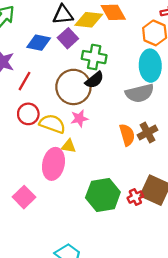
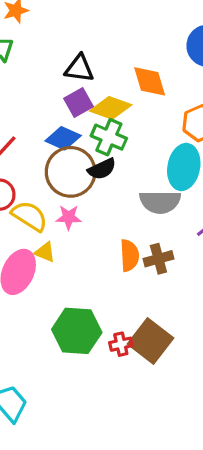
yellow diamond: (89, 20) -> (111, 108), moved
blue diamond: (39, 43) -> (63, 138), moved

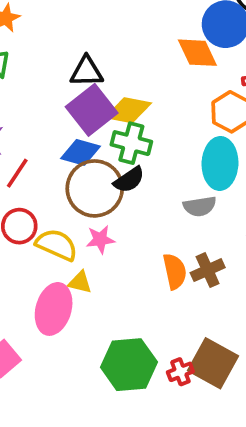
orange diamond: (150, 81) -> (197, 53), moved
purple square: (79, 103) -> (92, 110), size x1.5
gray semicircle: (160, 202) -> (200, 206), size x0.7

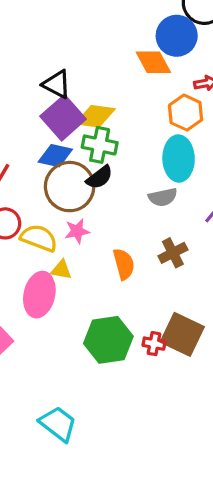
black triangle: (87, 72) -> (57, 84), turned 32
orange semicircle: (175, 271) -> (124, 264), moved
red cross: (180, 372) -> (154, 344), turned 35

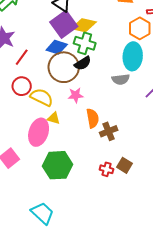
pink star: (77, 231) -> (76, 95), moved
brown cross: (173, 253) -> (109, 131), moved
brown square: (182, 334) -> (125, 165), size x0.6
green hexagon: (108, 340) -> (58, 165), moved

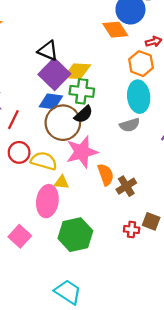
pink star: (76, 95) -> (82, 152), size x1.8

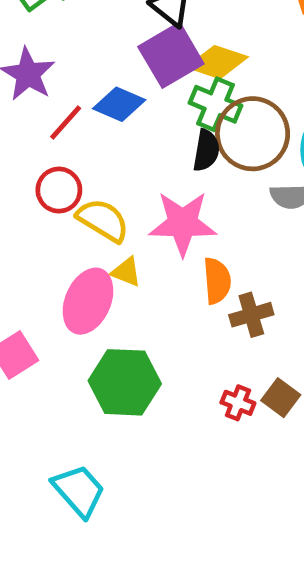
blue diamond: (51, 101) -> (119, 104), moved
black semicircle: (83, 114) -> (206, 150), turned -54
brown circle: (63, 123) -> (253, 134), moved

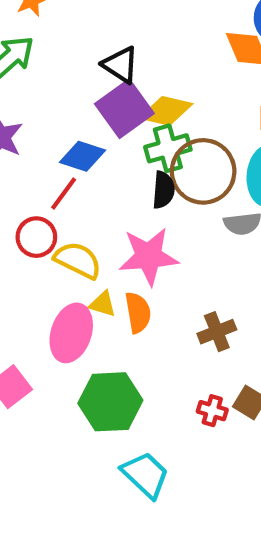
green cross: (215, 104) -> (168, 148), turned -33
red line: (66, 122) -> (64, 194), moved
orange semicircle: (217, 281) -> (138, 312), moved
cyan trapezoid: (79, 491) -> (145, 475), moved

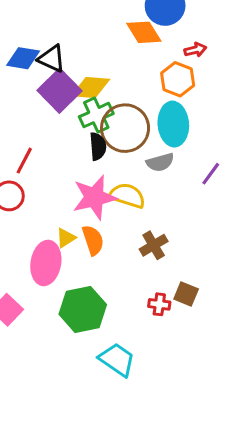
blue diamond: (83, 156) -> (23, 58), moved
yellow semicircle: (78, 260) -> (127, 196), moved
yellow triangle: (103, 304) -> (66, 238), turned -40

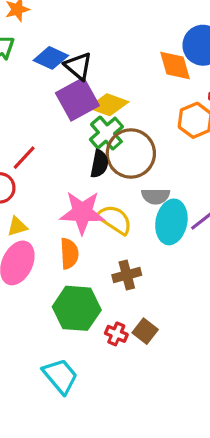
green cross: (96, 115) -> (106, 133), turned -32
cyan ellipse: (173, 124) -> (171, 222), moved
yellow triangle: (66, 238) -> (17, 226), moved
green hexagon: (83, 309) -> (77, 308), moved

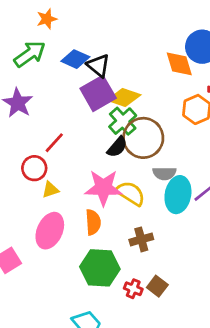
black semicircle: (99, 164) -> (117, 147), turned 30
yellow triangle: (17, 226) -> (50, 190), moved

